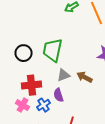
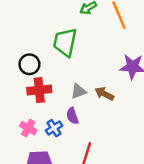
green trapezoid: (52, 50) -> (65, 42), moved
red cross: (32, 85) -> (39, 90), moved

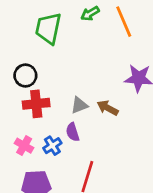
green trapezoid: (65, 42) -> (48, 28), moved

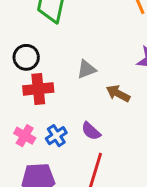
gray triangle: (79, 105) -> (86, 69), moved
purple semicircle: (73, 132) -> (91, 131), moved, turned -30

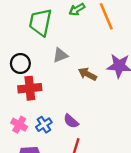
gray triangle: (86, 69) -> (60, 55), moved
brown arrow: (118, 93) -> (87, 74), moved

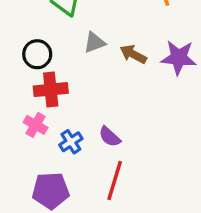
brown arrow: (87, 74) -> (133, 54), moved
pink cross: (19, 125) -> (36, 125), moved

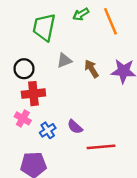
brown arrow: (133, 54) -> (92, 69), turned 30
red line: (115, 180) -> (101, 147), moved, turned 68

